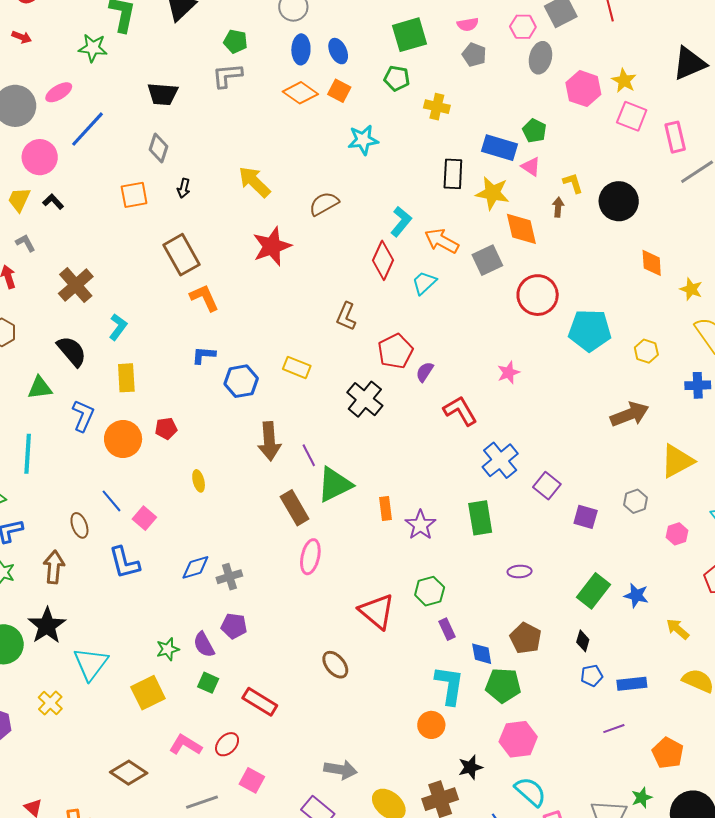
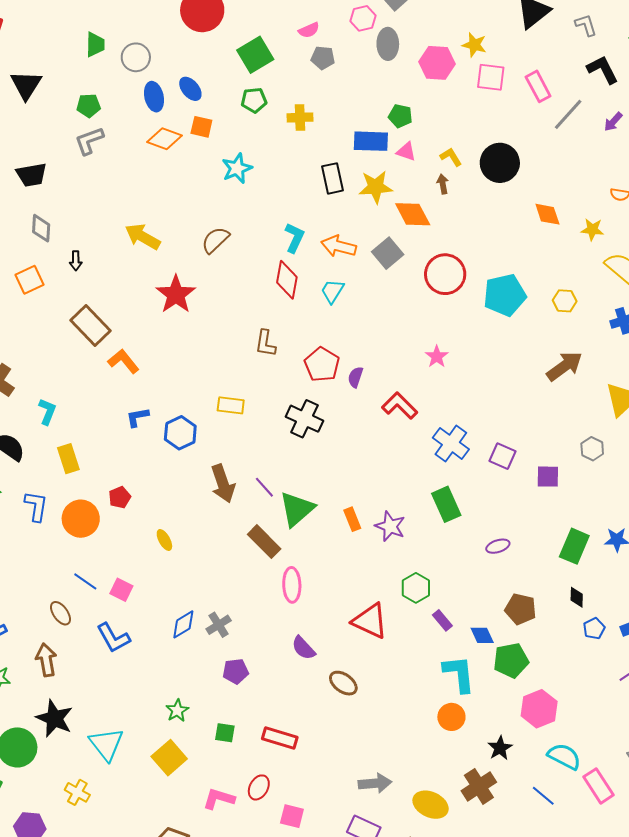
purple semicircle: (204, 645) -> (303, 648), moved

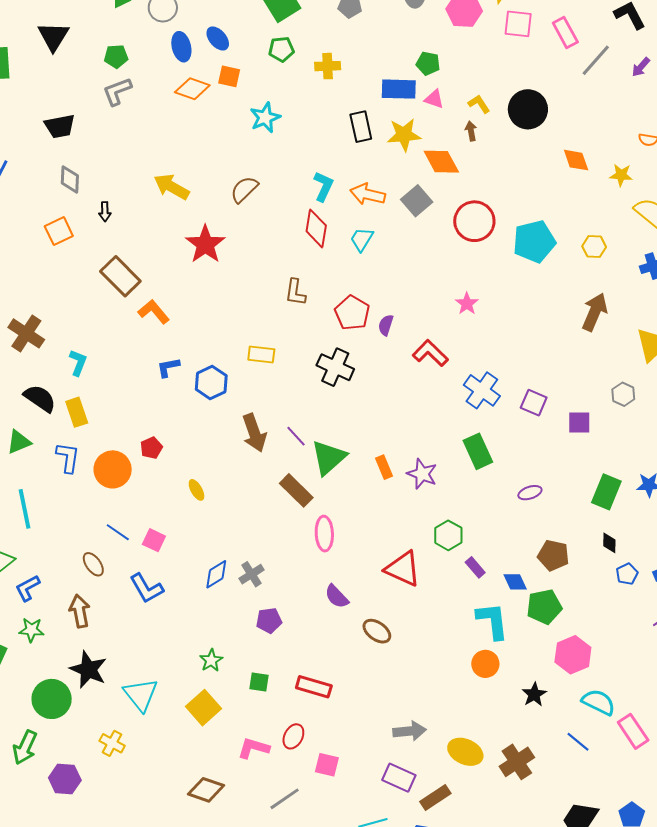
brown arrow: (564, 366) -> (595, 312), turned -30
yellow rectangle: (68, 459) -> (77, 412), moved
brown cross: (479, 786) -> (517, 762), moved

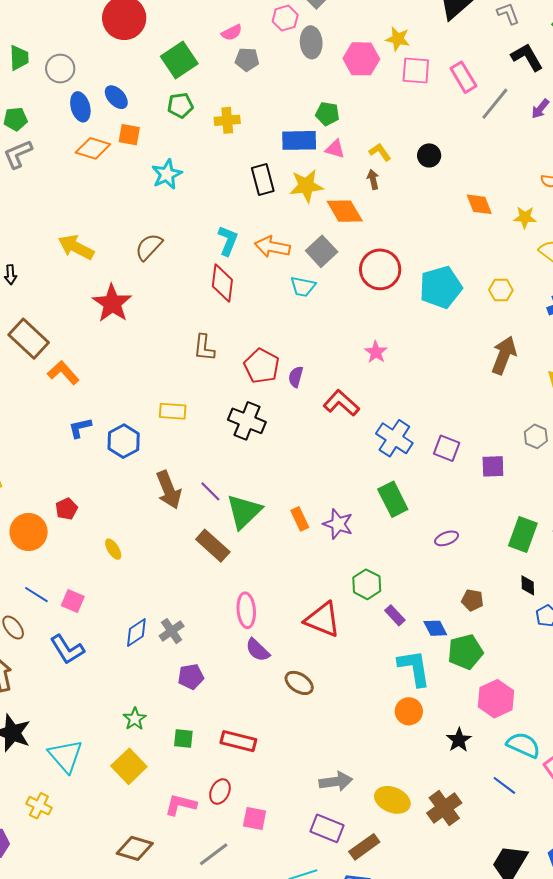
black circle: (528, 109) -> (429, 155), size x0.6
cyan trapezoid: (362, 239) -> (303, 287), moved, turned -108
pink ellipse: (324, 534) -> (246, 610), moved
brown pentagon: (553, 555) -> (472, 600), size x0.7

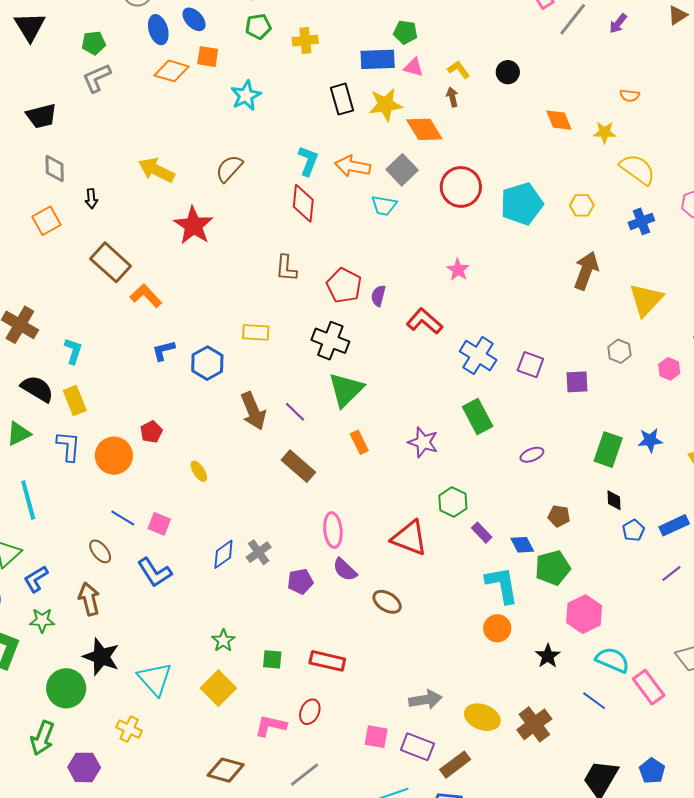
green triangle: (244, 511) -> (346, 390), moved
orange rectangle: (300, 519) -> (359, 442), moved
purple pentagon: (191, 677) -> (300, 581), moved
pink square: (255, 818) -> (376, 737), moved

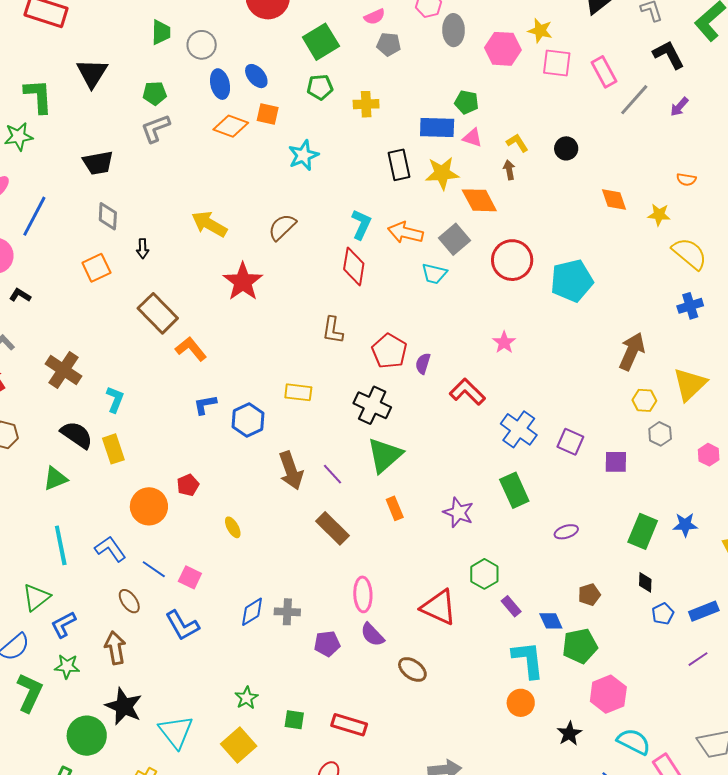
yellow hexagon: (582, 205) -> (644, 400), moved
blue L-shape: (69, 446) -> (110, 549), moved, turned -44
brown pentagon: (559, 516) -> (589, 595), turned -30
gray cross: (259, 552) -> (287, 612), turned 35

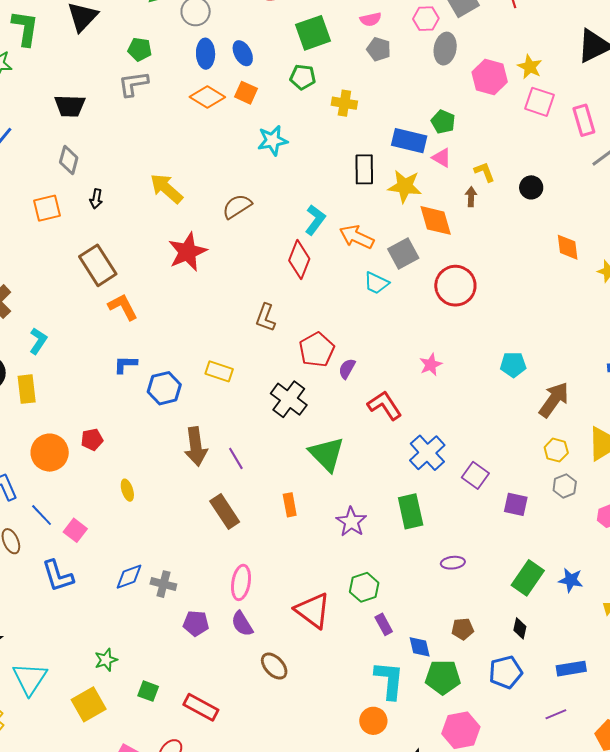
cyan pentagon: (572, 281) -> (513, 365), moved, size x0.6
green triangle: (385, 455) -> (327, 454), moved, turned -45
blue pentagon: (663, 614) -> (506, 672), moved, size x1.5

